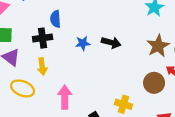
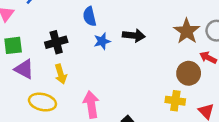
blue semicircle: (55, 19) -> (90, 16), moved
yellow cross: (123, 104) -> (175, 101), moved

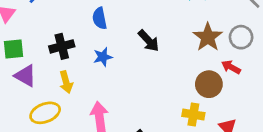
black arrow: (134, 35) -> (149, 41), turned 40
blue star: (102, 41) -> (103, 57), moved
yellow ellipse: (42, 102) -> (45, 113), turned -35

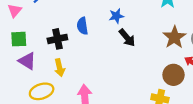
blue semicircle: (100, 18) -> (82, 26), moved
blue star: (103, 57) -> (116, 16), moved

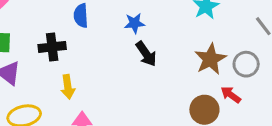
blue semicircle: (82, 26) -> (81, 16), moved
yellow arrow: (60, 68) -> (68, 87), moved

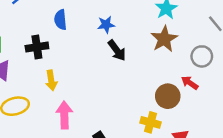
brown star: (210, 59) -> (164, 39), moved

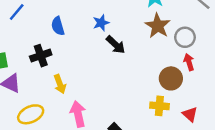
gray circle: (202, 56) -> (185, 37), moved
red arrow: (190, 83) -> (189, 62), turned 49

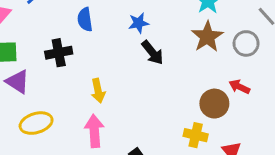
gray circle: (185, 37) -> (246, 43), moved
red arrow: (189, 62) -> (239, 87), turned -56
yellow arrow: (60, 84) -> (98, 91), moved

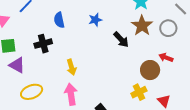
black arrow: (152, 53) -> (121, 40), moved
yellow cross: (196, 135) -> (139, 92), turned -35

